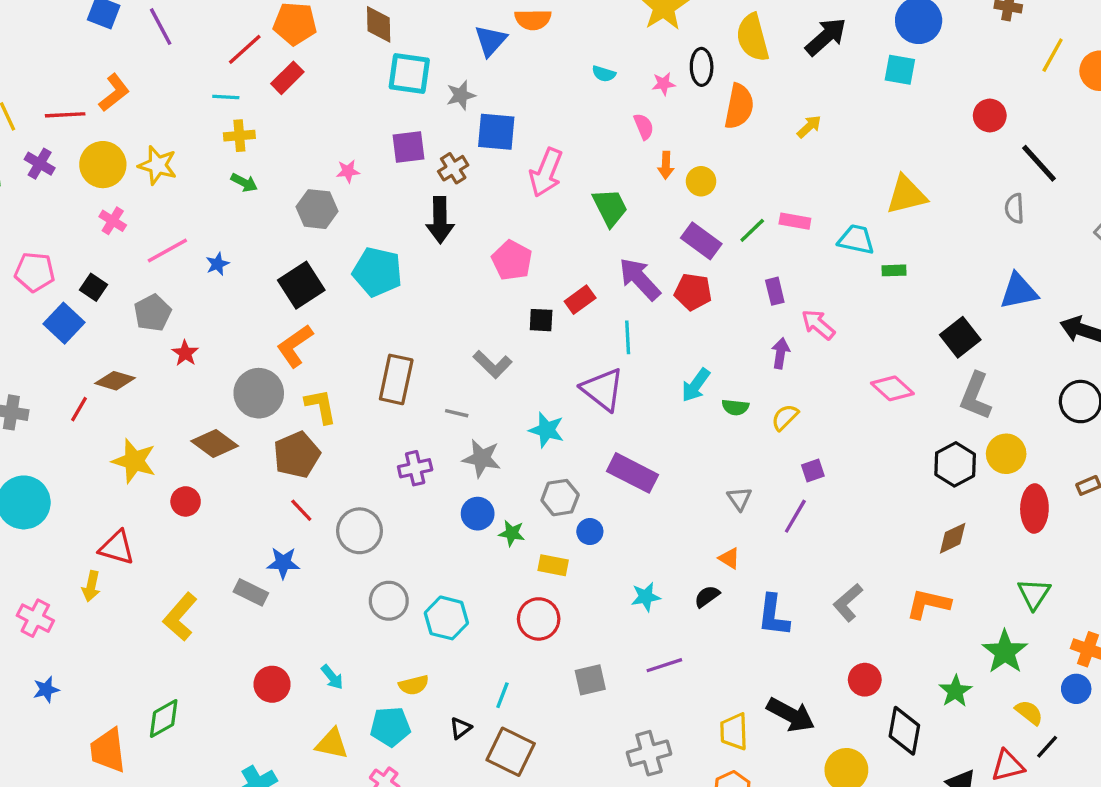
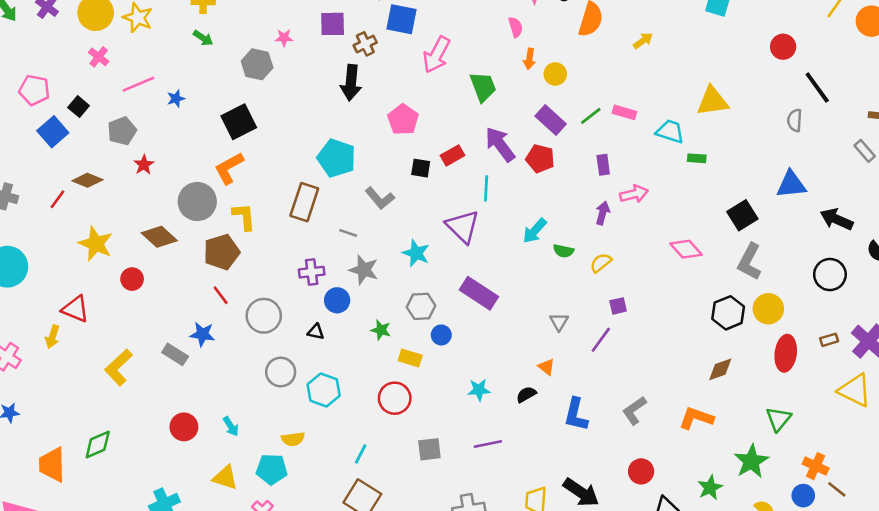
cyan pentagon: (377, 272) -> (337, 158), moved
pink arrow: (818, 325) -> (634, 194), turned 120
blue circle: (478, 514) -> (337, 300), moved
black triangle: (460, 728) -> (316, 332), moved, turned 42

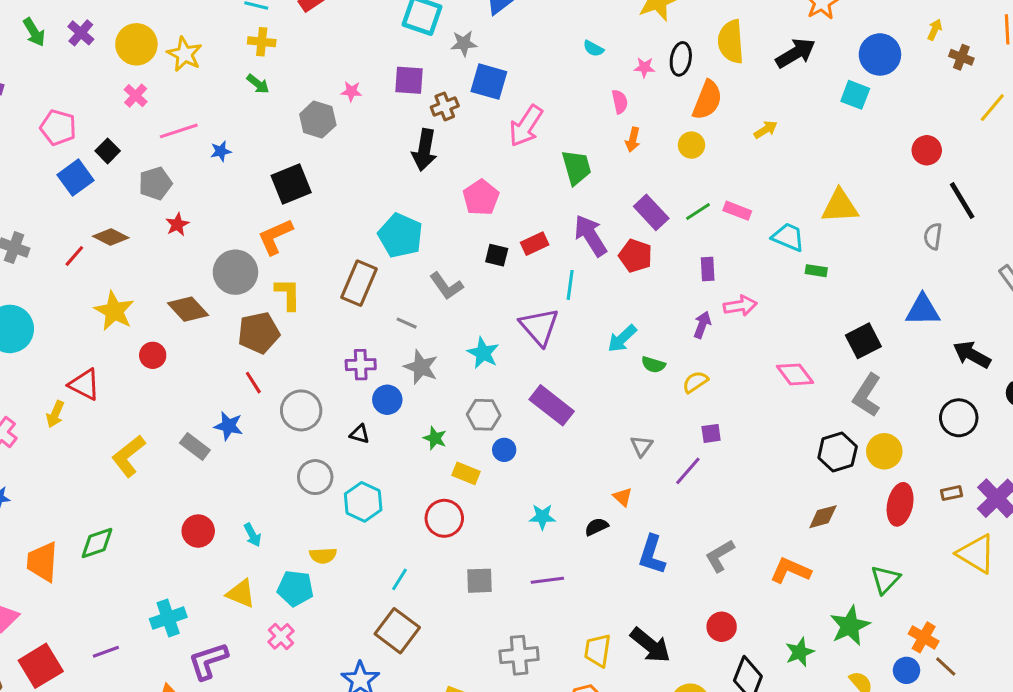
yellow circle: (555, 74) -> (691, 145), moved

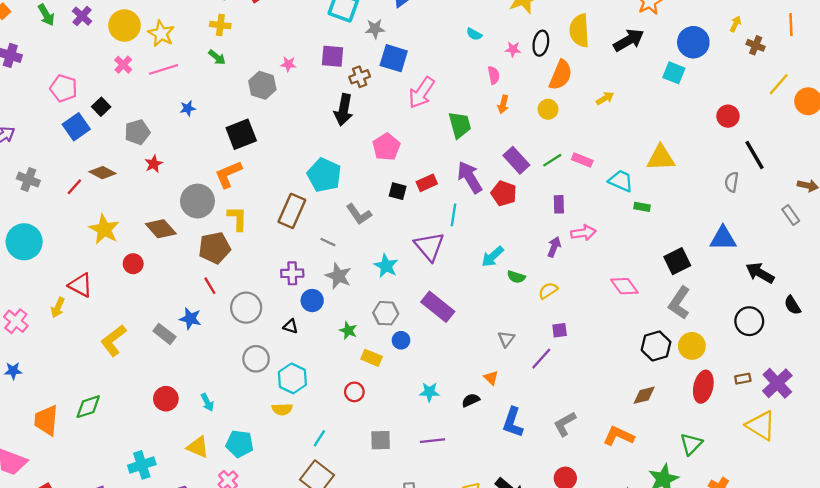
pink line: (179, 131) -> (164, 69), moved
red circle: (444, 518) -> (354, 392), size x0.7
yellow semicircle: (323, 556) -> (282, 409), moved

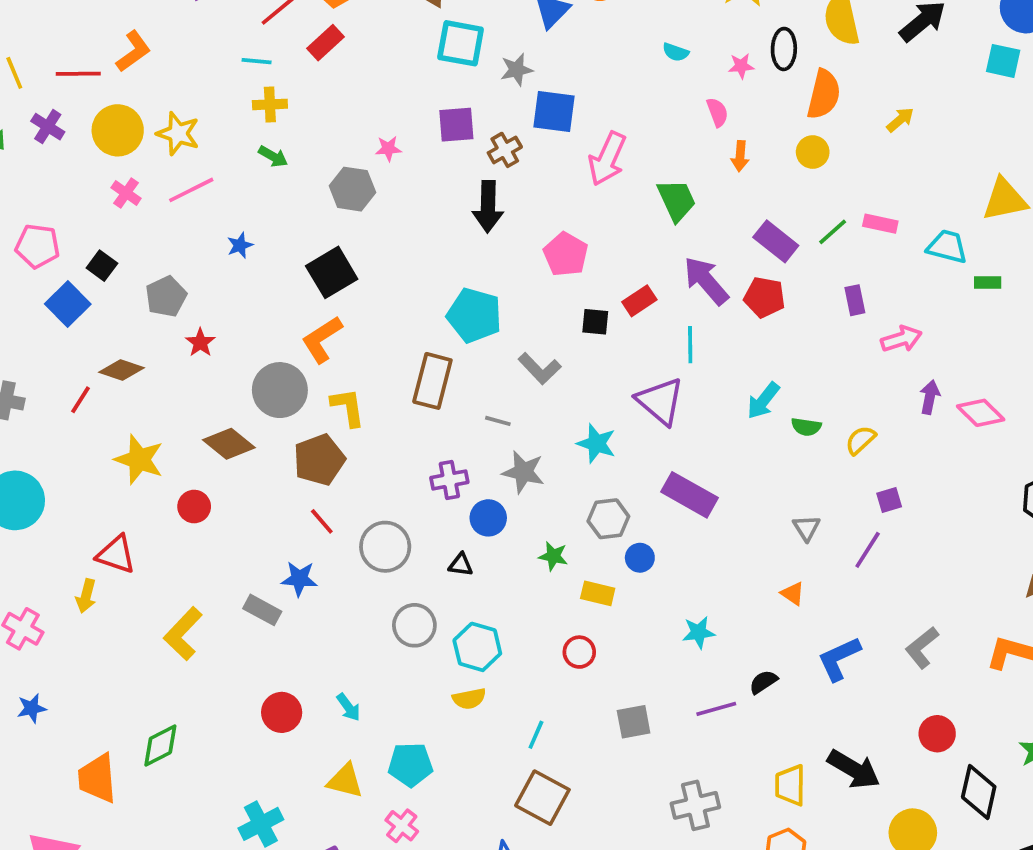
purple arrow: (554, 247) -> (930, 397), moved
black semicircle: (471, 400) -> (763, 682), moved
blue L-shape: (513, 422) -> (839, 659), turned 56

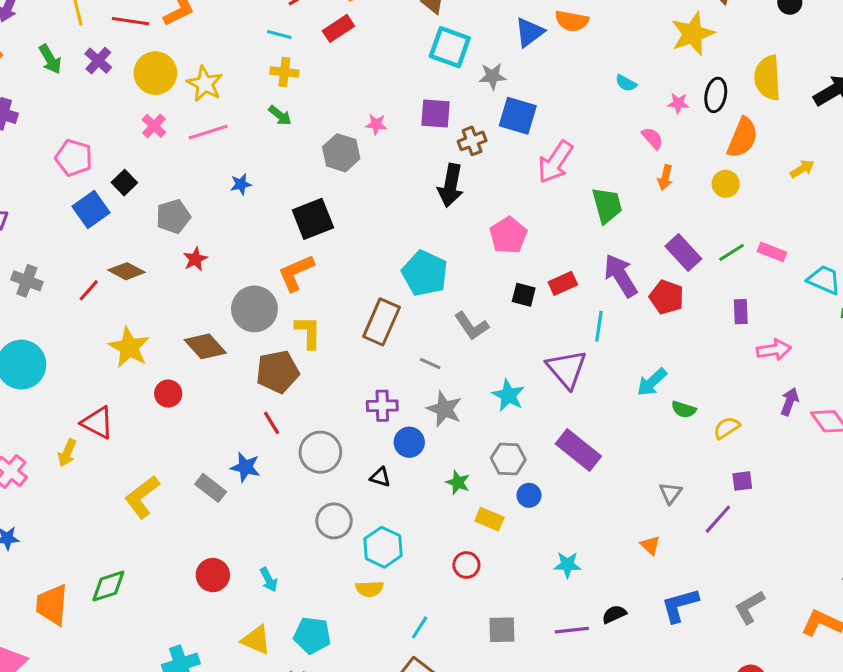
pink semicircle: (717, 112) -> (652, 138), turned -30

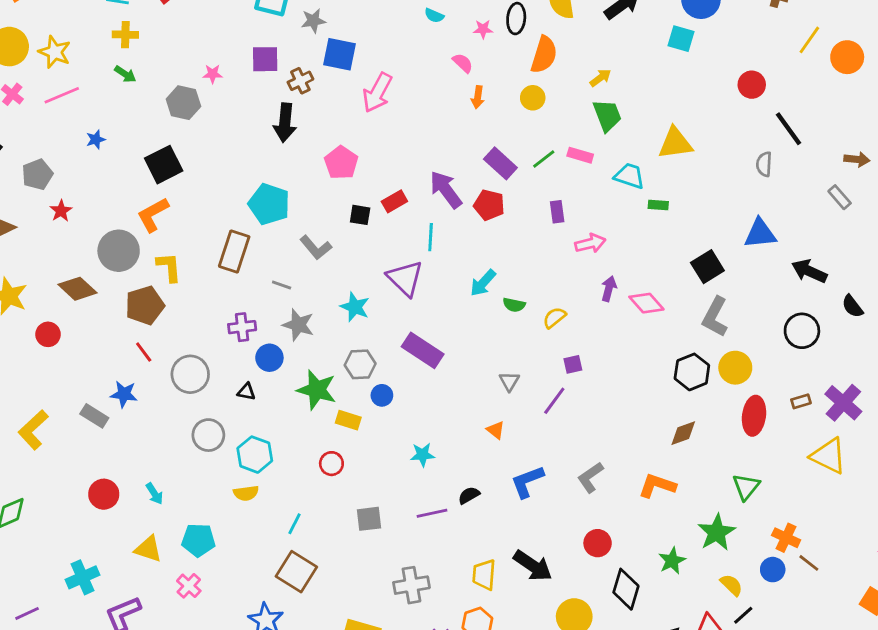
green trapezoid: (607, 205) -> (607, 115), moved
green star: (458, 482) -> (317, 390), size x1.8

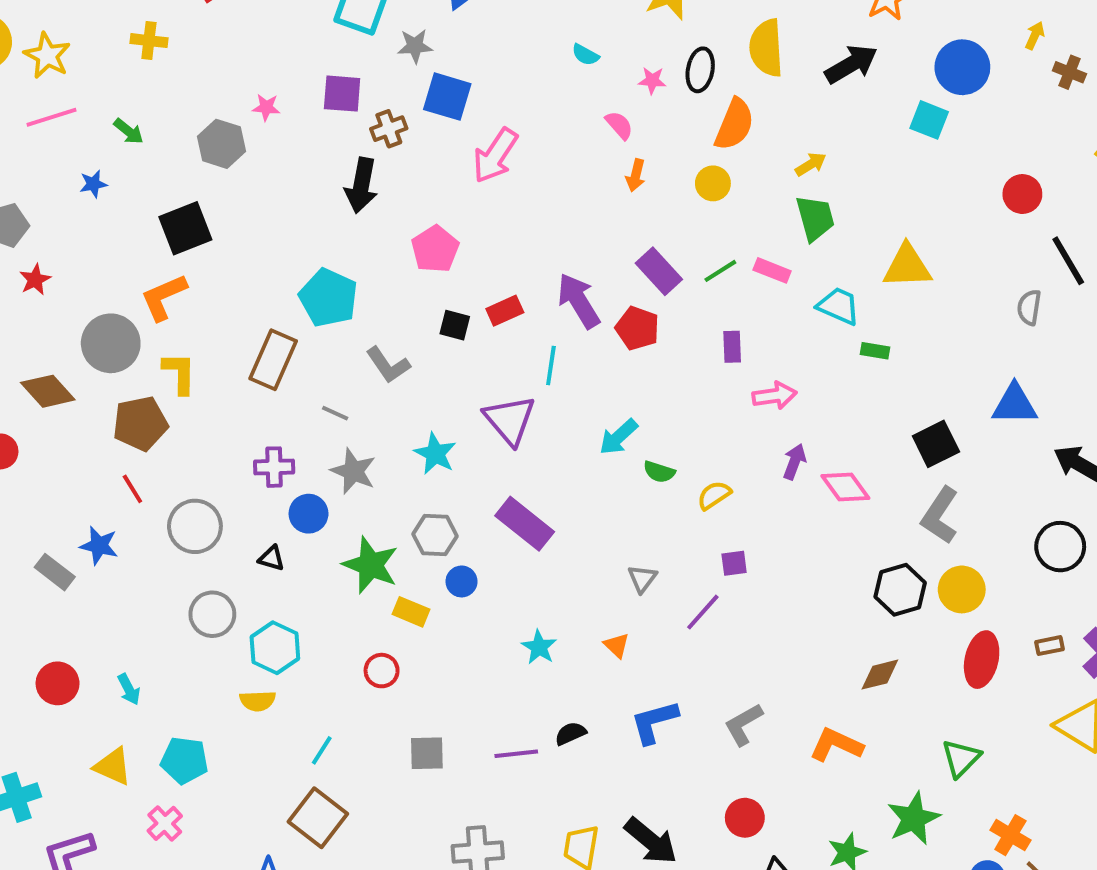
green arrow: (125, 74) -> (129, 131), moved
cyan star: (423, 455) -> (539, 647), moved, turned 30

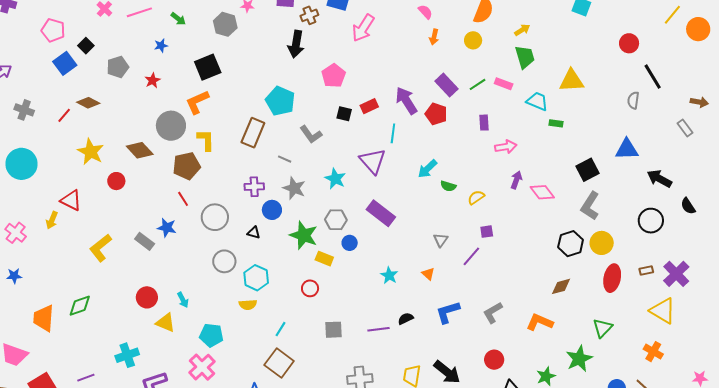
red star: (35, 280) -> (153, 80), moved
yellow triangle: (113, 766) -> (166, 323), moved
pink cross: (165, 823) -> (202, 367), size x1.5
orange cross: (1010, 835) -> (653, 352), moved

